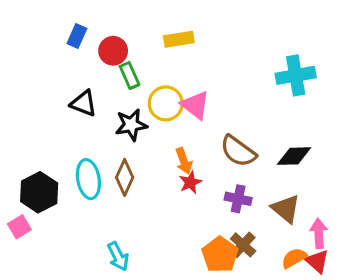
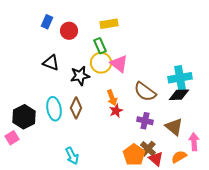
green rectangle: (130, 75) -> (100, 46), moved
cyan cross: (296, 75) -> (180, 78), moved
red triangle: (317, 261) -> (156, 159), moved

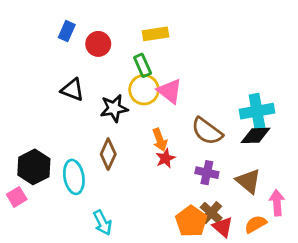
cyan ellipse: (54, 109) -> (74, 177), moved

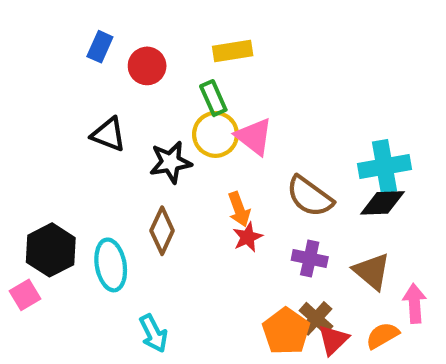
red triangle: (223, 227) -> (333, 340), turned 35

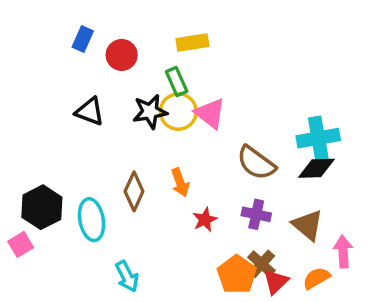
black star: (171, 162) -> (150, 112), moved
orange arrow: (239, 209) -> (180, 182), moved
red star: (248, 237) -> (205, 220), moved

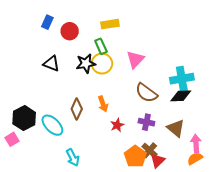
pink triangle: (210, 113) -> (135, 59), moved, turned 36
cyan ellipse: (92, 220) -> (52, 125), turned -35
orange semicircle: (316, 278) -> (195, 159), moved

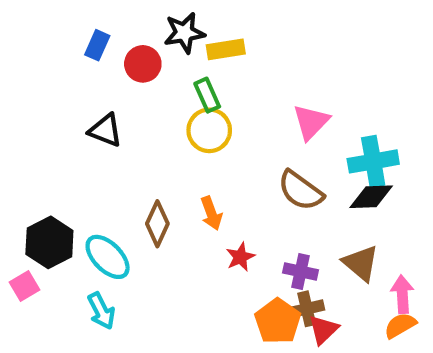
pink triangle: (135, 59) -> (311, 122), moved
black star: (86, 64) -> (184, 33), moved
purple cross: (146, 122) -> (301, 271), moved
brown cross: (149, 150) -> (307, 309), turned 35
cyan arrow: (73, 157) -> (101, 311), moved

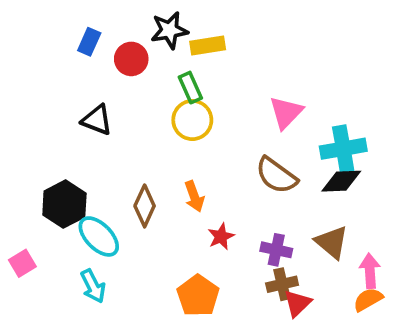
black hexagon: (49, 242) -> (64, 204), moved
orange pentagon: (278, 321) -> (198, 296), moved

